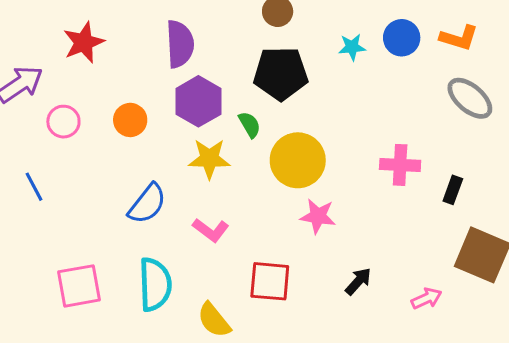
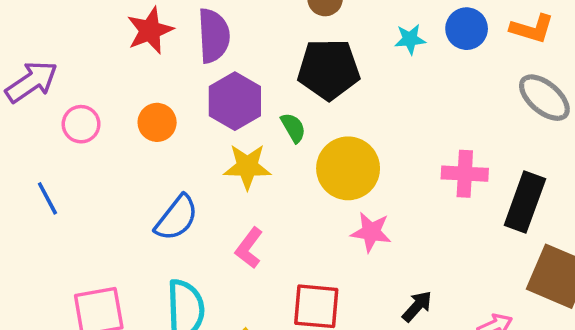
red star: (84, 42) -> (150, 30), moved
black rectangle: (453, 190) -> (525, 202), size x1.8
pink L-shape: (211, 230) -> (249, 248), turned 90

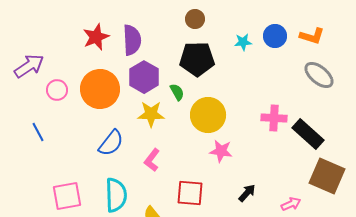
orange circle: (157, 122) -> (100, 89), size x1.8
black rectangle: (525, 202) -> (308, 134), turned -68

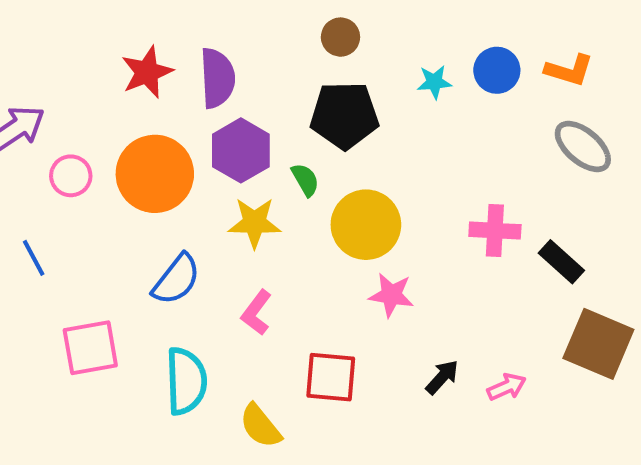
black rectangle: (308, 134) -> (561, 262), size x0.7
pink square: (67, 196) -> (90, 348), moved
pink arrow: (291, 204) -> (507, 387), moved

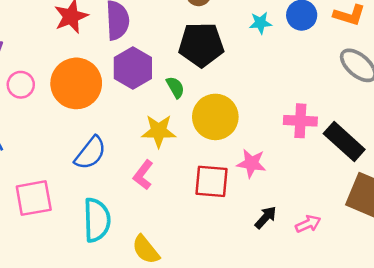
yellow star: (254, 223) -> (159, 131), moved
black rectangle: (561, 262) -> (344, 141), size x1.4
pink star: (391, 295) -> (251, 163), moved
red square: (331, 377) -> (211, 181), moved

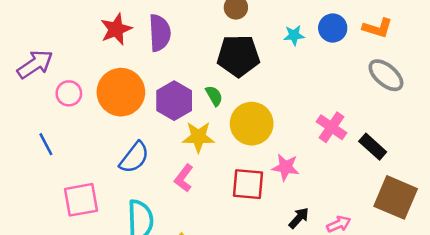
purple hexagon: (133, 68) -> (174, 101), moved
pink cross: (300, 121) -> (332, 127), turned 32
black rectangle: (344, 141) -> (373, 147), size x0.7

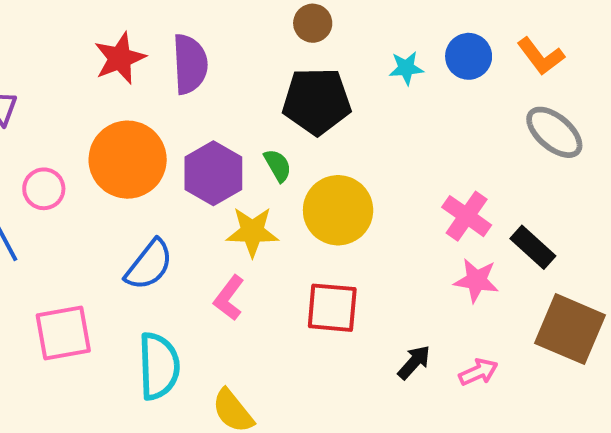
orange L-shape: (377, 28) -> (541, 56), turned 36
pink circle: (69, 93) -> (44, 189), moved
pink star: (286, 167) -> (476, 280), moved

